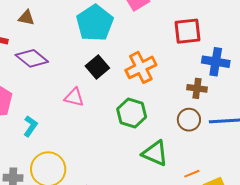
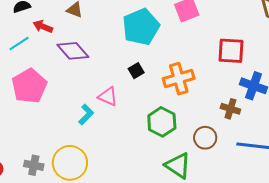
black square: (97, 67) -> (136, 71), size x0.7
brown circle: (189, 120) -> (205, 138), moved
cyan L-shape: (30, 126) -> (86, 114), moved

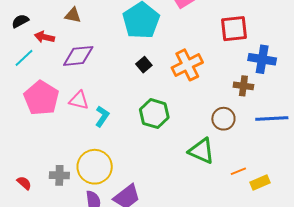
purple diamond: (73, 51) -> (78, 56), turned -44
pink triangle: (108, 96) -> (79, 100), moved
green hexagon: (162, 122) -> (154, 114), moved

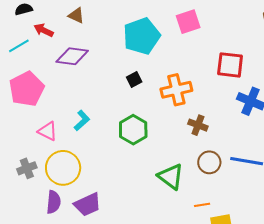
brown cross: (243, 86) -> (198, 125), moved
pink triangle: (79, 100) -> (48, 131), moved
brown circle: (223, 119) -> (209, 162), moved
gray cross: (59, 175) -> (27, 168), turned -36

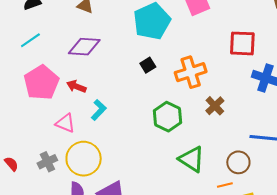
red arrow: (44, 30) -> (76, 86), moved
brown cross: (198, 125) -> (215, 106), turned 30
green hexagon: (133, 130) -> (168, 117), moved
brown circle: (209, 162) -> (238, 162), moved

